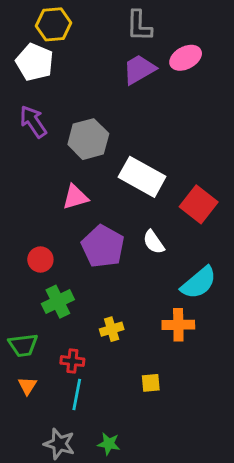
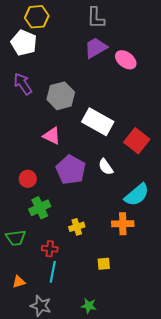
pink ellipse: (186, 58) -> (126, 60), moved, turned 65
pink triangle: (75, 197) -> (52, 136), turned 42
orange triangle: (27, 386) -> (19, 282), moved, turned 40
green star: (109, 444) -> (89, 306), moved

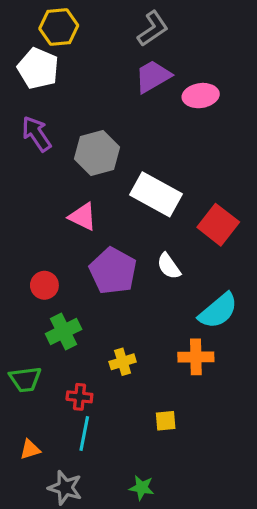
gray L-shape: (96, 18) -> (153, 29), turned -125
pink ellipse: (126, 60) -> (201, 96), turned -45

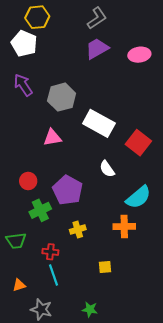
pink ellipse: (201, 96) -> (139, 55), moved
pink triangle: (83, 217) -> (52, 138), turned -36
purple pentagon: (113, 271) -> (68, 190), moved
cyan line: (84, 434) -> (53, 275), turned -30

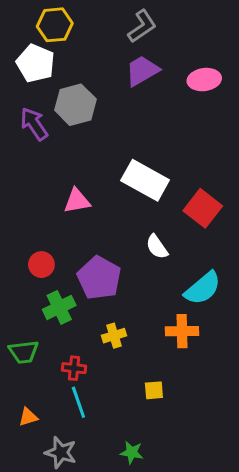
gray hexagon: (62, 97) -> (75, 105), moved

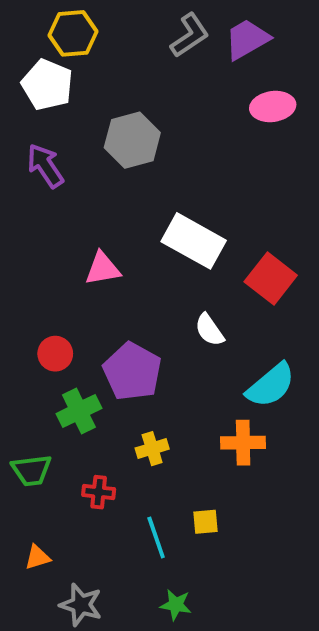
purple trapezoid: (142, 71) -> (247, 39), moved
gray hexagon: (75, 105) -> (132, 140), moved
cyan line: (78, 402) -> (156, 538), moved

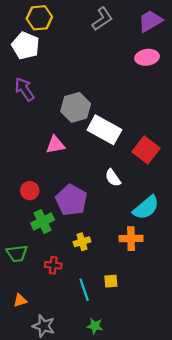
purple trapezoid: (247, 39) -> (150, 21), moved
gray hexagon: (132, 140) -> (76, 107), moved

